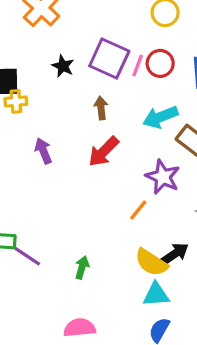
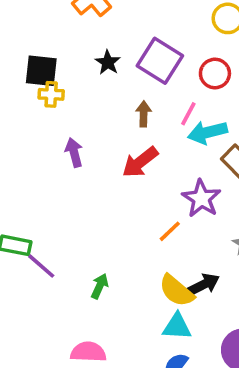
pink line: (138, 66) -> (188, 114), moved

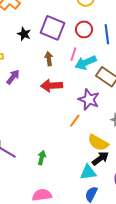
purple arrow: (74, 153) -> (13, 77), moved, turned 63
red arrow: (140, 162) -> (52, 86), turned 45
black arrow: (204, 285) -> (100, 158), moved
yellow semicircle: (177, 291) -> (98, 143), moved

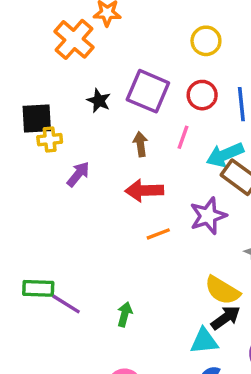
cyan arrow: (86, 63) -> (225, 155), moved
purple star: (89, 99) -> (208, 216), turned 30
orange line: (75, 121) -> (158, 234), moved, turned 32

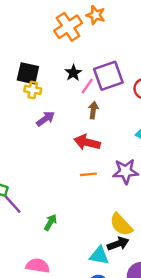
purple square: (148, 91) -> (108, 76), turned 32
pink line: (183, 137) -> (87, 86), moved

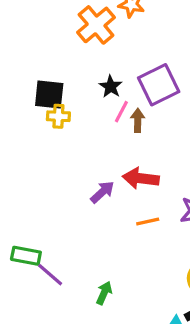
pink line: (87, 86) -> (121, 112), moved
brown arrow: (93, 110) -> (138, 120), moved
purple arrow: (45, 119) -> (102, 192), moved

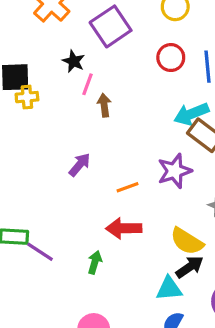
purple square: (159, 85) -> (111, 26), moved
brown arrow: (138, 120) -> (104, 105), moved
red arrow: (141, 178) -> (124, 228), moved

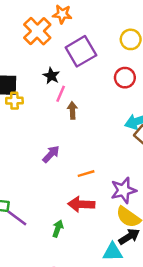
purple star: (175, 171) -> (123, 190), moved

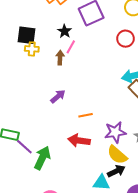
brown arrow: (72, 110) -> (60, 58), moved
green arrow: (58, 229) -> (42, 158), moved, size x1.6

